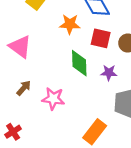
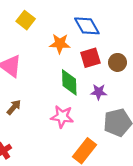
red square: (101, 38) -> (90, 58), turned -30
pink star: (53, 99) -> (62, 117), moved

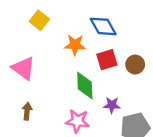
purple star: (99, 92) -> (112, 105), moved
brown arrow: (14, 107) -> (27, 111), turned -35

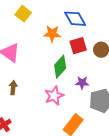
green diamond: (85, 85) -> (60, 67), turned 45
pink star: (77, 121) -> (54, 96), turned -30

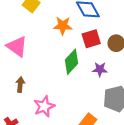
purple star: (82, 83) -> (100, 69), moved
pink star: (54, 96) -> (44, 106), moved

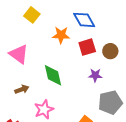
green diamond: (71, 62) -> (53, 75), moved, turned -55
brown arrow: (20, 85) -> (22, 89), turned 64

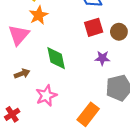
orange star: (61, 35) -> (39, 15), moved, turned -30
pink triangle: (19, 54) -> (19, 35), turned 35

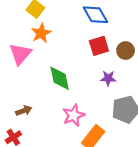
brown arrow: (22, 74) -> (24, 111), moved
pink star: (46, 96) -> (74, 115), moved

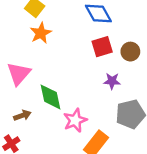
pink triangle: (20, 54) -> (19, 74), moved
green diamond: (60, 78) -> (51, 97), moved

